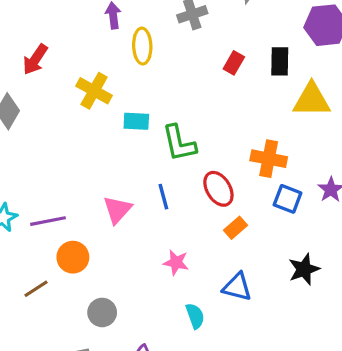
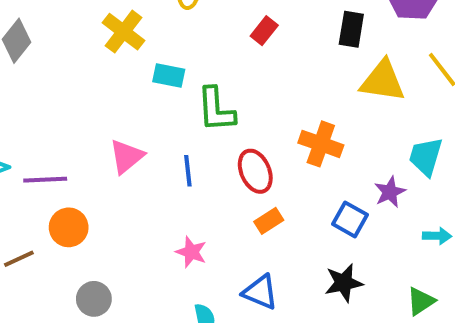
red rectangle: (234, 63) -> (264, 31), moved
blue square: (288, 199) -> (350, 219), moved
pink triangle: (117, 210) -> (127, 156), moved

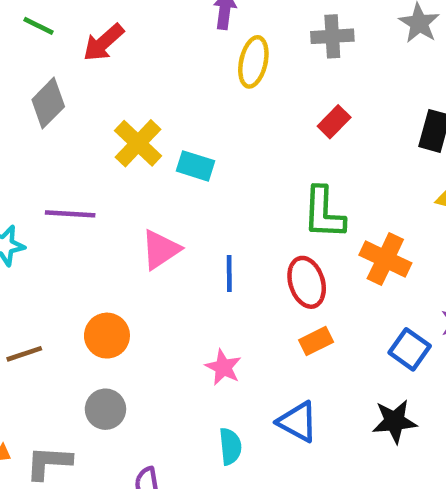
yellow cross: (123, 32) -> (138, 143), moved
cyan rectangle: (169, 76) -> (195, 166), moved
green L-shape: (216, 110) -> (324, 213), moved
purple line: (45, 180) -> (70, 214), moved
orange circle: (69, 227) -> (107, 336), moved

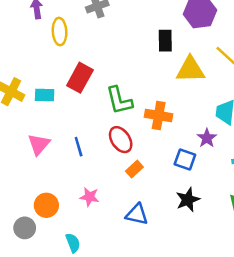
red rectangle: (334, 122) -> (80, 78), moved, size x1.6
orange circle: (107, 336) -> (46, 205), moved
gray circle: (105, 409) -> (25, 228), moved
cyan semicircle: (230, 446) -> (73, 243), moved

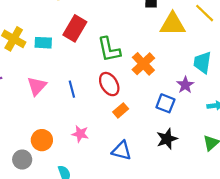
orange cross: (159, 116) -> (143, 64), turned 35

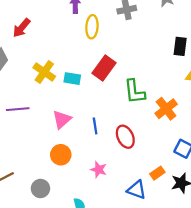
red ellipse: (109, 84) -> (125, 137), moved
orange rectangle: (121, 110) -> (157, 173), moved
orange circle: (42, 140) -> (61, 155), moved

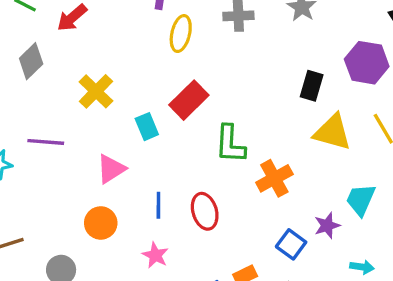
cyan rectangle: (72, 79) -> (147, 127), moved, turned 49
blue line: (95, 126) -> (158, 205), moved

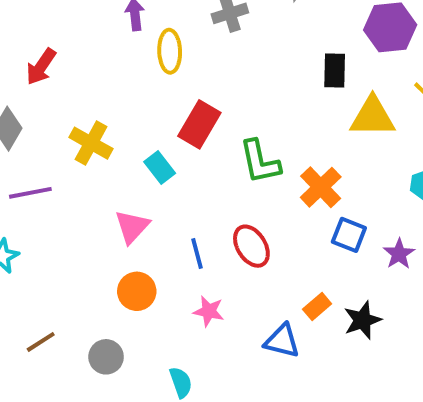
purple line: (46, 142) -> (30, 193), moved
purple star: (327, 226) -> (399, 254), moved
blue square: (291, 244) -> (349, 235), moved

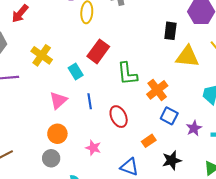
blue line: (197, 253) -> (90, 101), moved
orange rectangle: (317, 307) -> (149, 141), moved
gray circle: (106, 357) -> (51, 158), moved

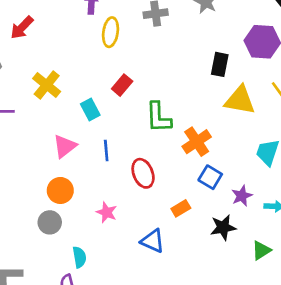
red rectangle: (98, 51) -> (122, 85), size x0.7
black star: (172, 160) -> (223, 227), moved

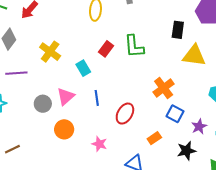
green L-shape: (159, 117) -> (134, 46), moved
red ellipse: (143, 173) -> (125, 114), turned 55
gray circle: (50, 222) -> (43, 104), moved

